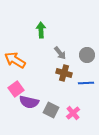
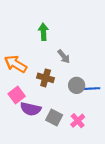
gray circle: (87, 55) -> (77, 85), moved
brown cross: (64, 73) -> (46, 78), moved

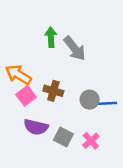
gray arrow: (64, 56) -> (75, 48), moved, size x1.5
pink square: (17, 95) -> (26, 96), moved

